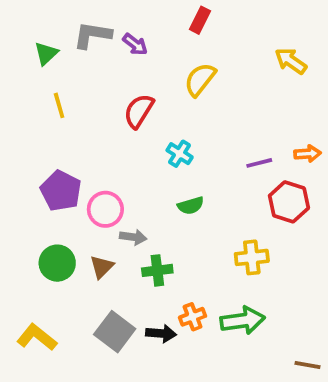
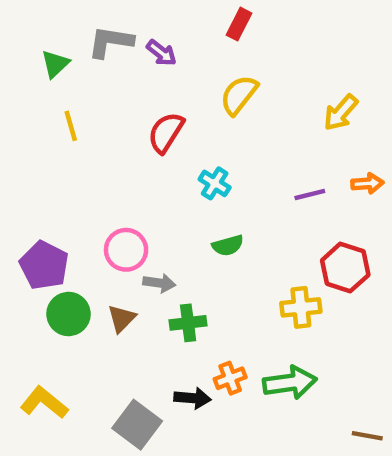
yellow arrow: (291, 61) -> (341, 113), moved, turned -84
purple pentagon: (61, 191) -> (44, 265), moved
red hexagon: (289, 202) -> (345, 268), moved
gray square: (115, 332) -> (137, 425), moved

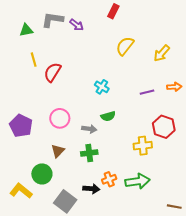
green triangle: (55, 64) -> (26, 30), turned 32
yellow semicircle: (239, 95) -> (125, 46), moved
red semicircle: (166, 133) -> (52, 72), moved
gray arrow: (159, 283) -> (89, 129), moved
green circle: (68, 314) -> (42, 174), moved

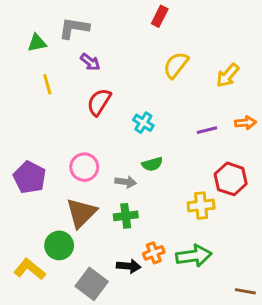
purple arrow: (77, 25) -> (90, 62), moved
red semicircle: (52, 72) -> (99, 102), moved
brown triangle: (58, 151) -> (81, 213), size x1.6

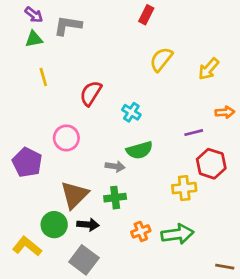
purple arrow: (90, 62) -> (34, 15), moved
purple line: (207, 130) -> (194, 133), moved
green semicircle: (152, 164) -> (139, 150), size x1.4
pink circle: (84, 167) -> (66, 138), moved
black arrow: (129, 266) -> (88, 225), moved

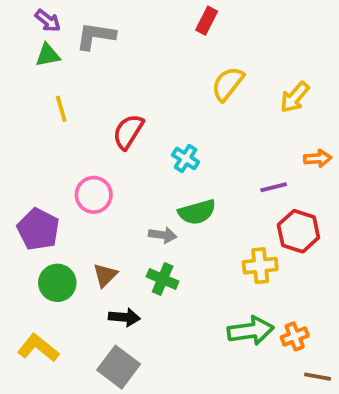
brown triangle: (74, 195) -> (105, 275), size x0.6
green cross: (115, 198) -> (163, 279), turned 30
green circle: (54, 225) -> (57, 283), moved
orange cross: (141, 231) -> (295, 336), moved

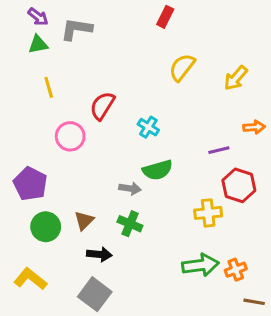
pink circle: (94, 195) -> (70, 136), moved

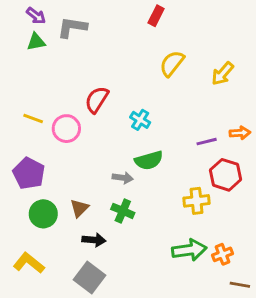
yellow line: (49, 87) -> (33, 118), moved, turned -54
orange arrow: (254, 127) -> (240, 133), moved

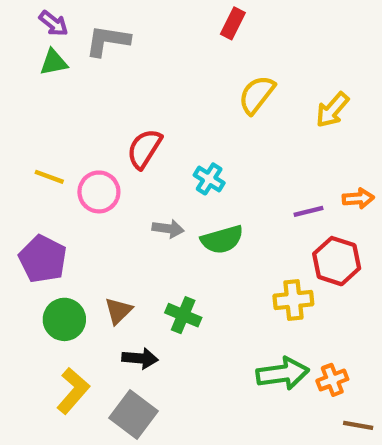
gray arrow: (123, 178) -> (168, 229), moved
yellow L-shape: (29, 263) -> (73, 391), moved, turned 92

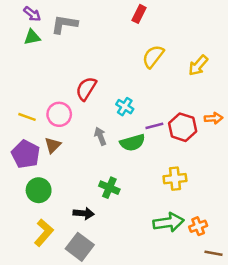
yellow line: (49, 177) -> (27, 117), moved
purple line: (309, 211) -> (154, 126), moved
gray arrow: (168, 229) -> (100, 136), turned -120
red hexagon: (337, 261) -> (183, 127), moved
brown triangle: (118, 311) -> (53, 145), moved

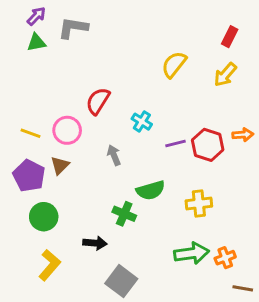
purple arrow: (32, 14) -> (36, 16), turned -84
red rectangle: (139, 14) -> (230, 37), moved
green semicircle: (133, 143) -> (151, 190), moved
gray square: (80, 247) -> (121, 281), moved

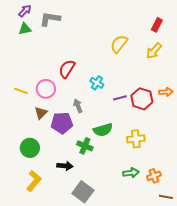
purple pentagon: (29, 176) -> (62, 123), moved, turned -30
green arrow: (192, 253) -> (131, 173), size x0.7

